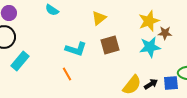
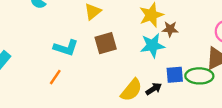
orange line: (67, 74) -> (55, 77), turned 64
blue square: (171, 83) -> (175, 75), moved

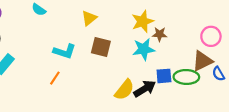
brown square: (106, 43) -> (101, 47), turned 30
black arrow: (154, 89) -> (145, 89), size x1.5

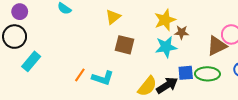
cyan L-shape: (64, 51) -> (103, 78), moved
brown triangle: (202, 61) -> (217, 46), moved

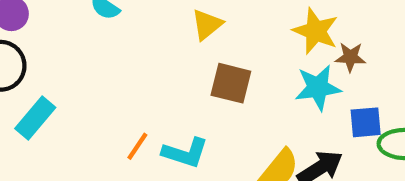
yellow star: (165, 20) -> (316, 31), turned -30
blue square: (186, 73) -> (366, 122), moved

